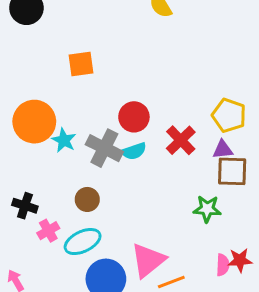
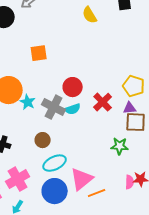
pink cross: (48, 231) -> (18, 179), moved, size x1.6
cyan ellipse: (83, 242) -> (55, 163), moved

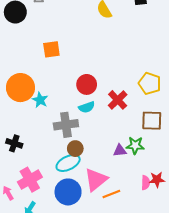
gray cross: (54, 107) -> (66, 125), moved, turned -35
purple triangle: (130, 108) -> (120, 151), moved
brown circle: (43, 140) -> (75, 149), moved

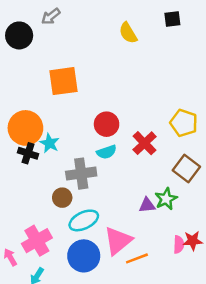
orange square: (51, 49) -> (63, 81), size x1.4
brown square: (152, 121) -> (186, 168), turned 35
black cross: (14, 143) -> (28, 153), moved
green star: (135, 145) -> (166, 199), turned -30
brown circle: (75, 149) -> (62, 198), moved

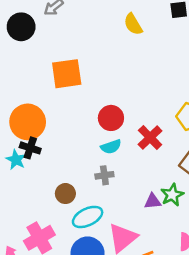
cyan star: (50, 143) -> (16, 160), moved
gray cross: (81, 174) -> (104, 175), moved, size x0.6

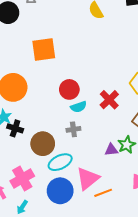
red circle: (111, 118) -> (69, 89), moved
black cross: (30, 148) -> (15, 128), moved
brown circle: (65, 194) -> (43, 144), size x1.5

